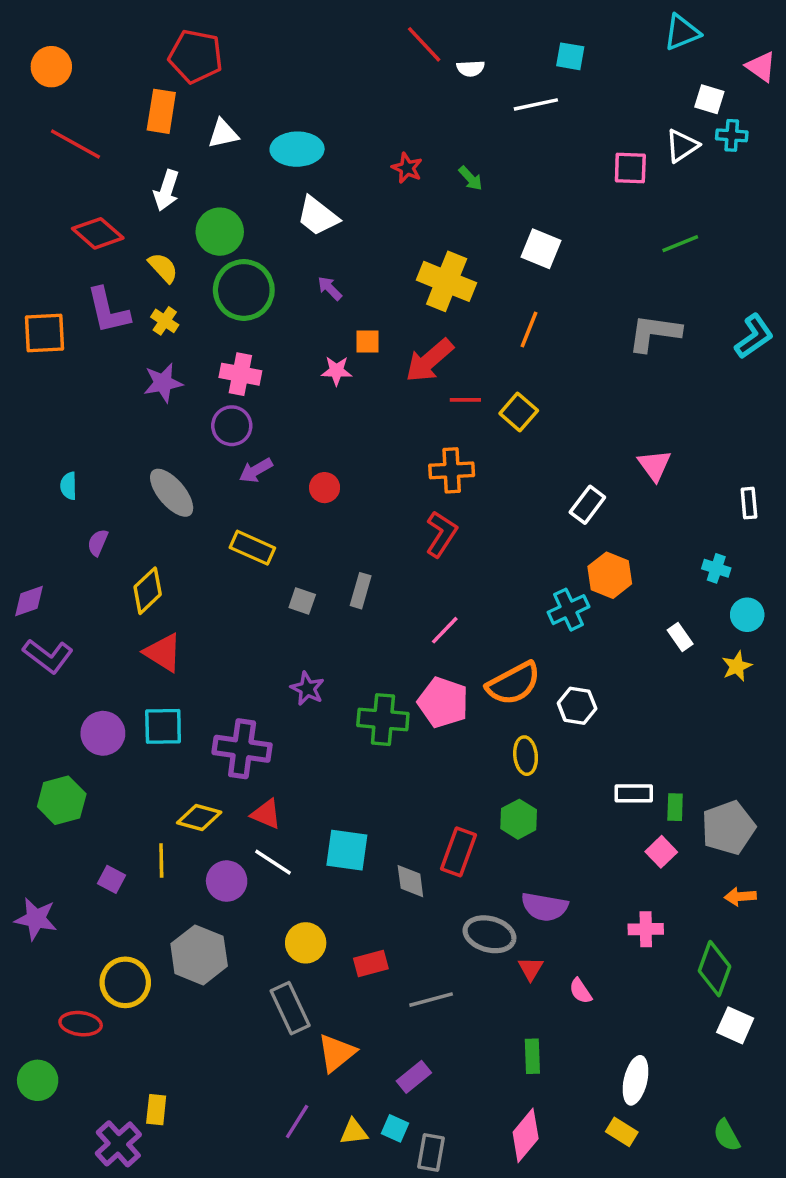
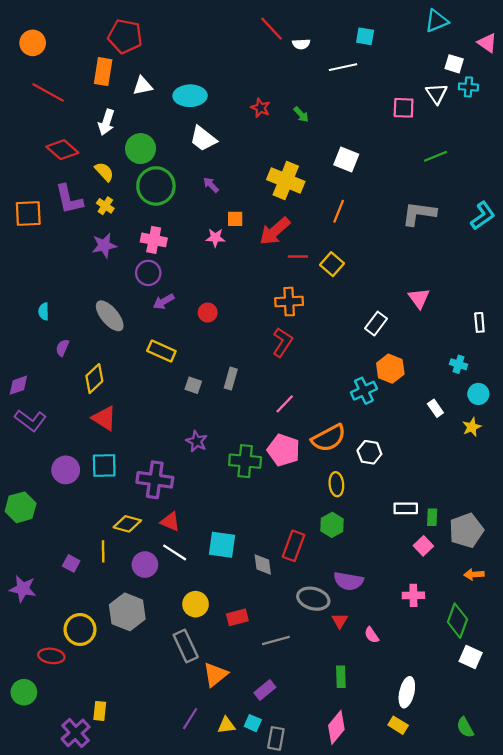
white triangle: (682, 146) -> (437, 94), turned -30
green hexagon: (62, 800) -> (21, 507), moved

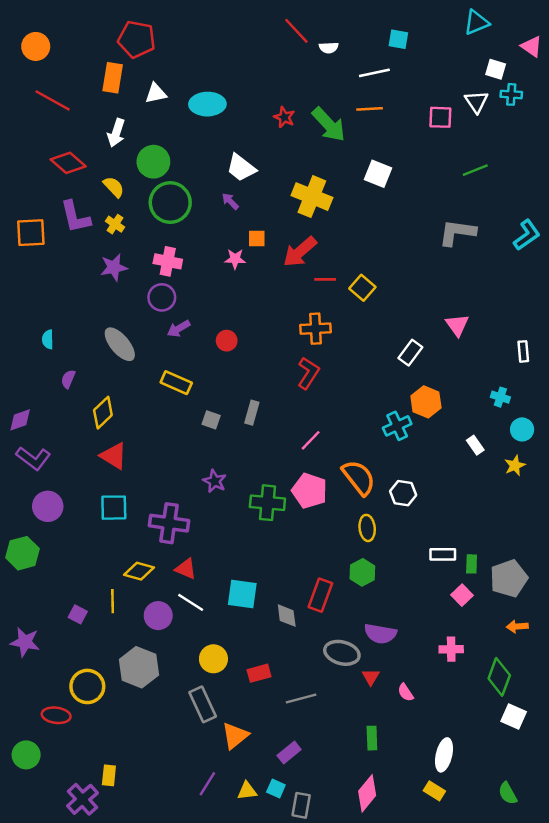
green arrow: (301, 114) -> (329, 124), size x2.0
white trapezoid: (203, 139) -> (241, 168), moved
orange line: (339, 211) -> (370, 109), moved, turned 65
orange semicircle: (329, 438) -> (359, 478), turned -100
purple circle: (66, 470) -> (48, 506), moved

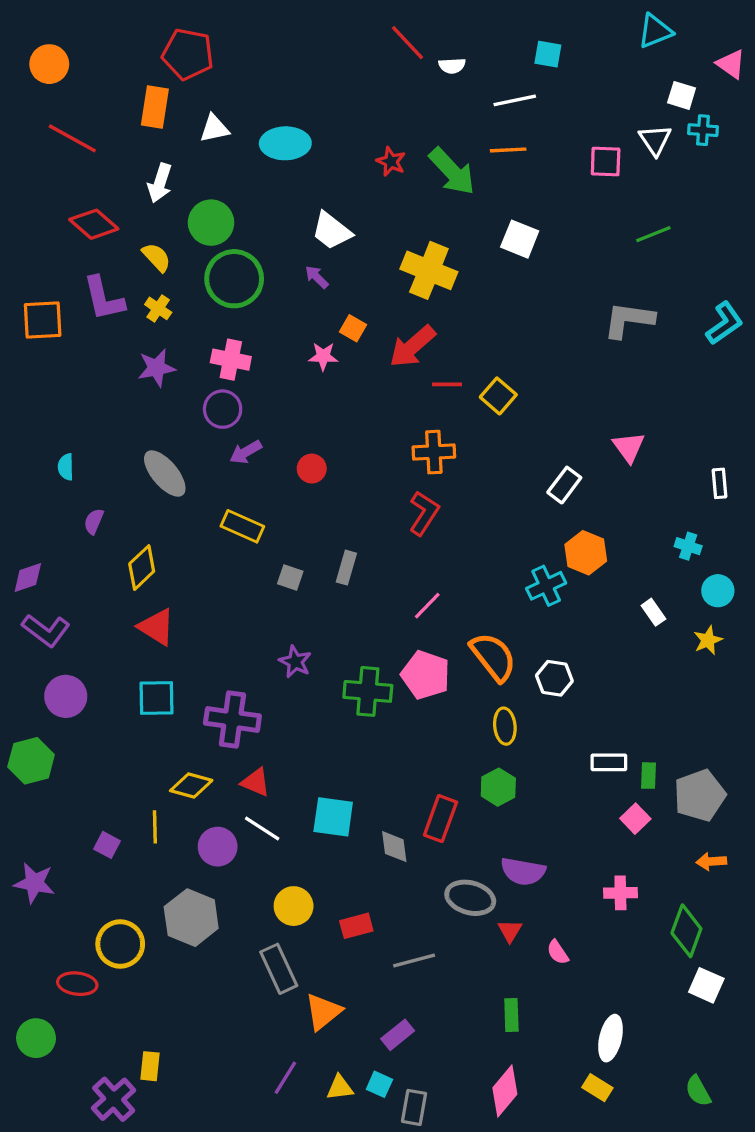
orange square: (257, 239) -> (353, 328), turned 30

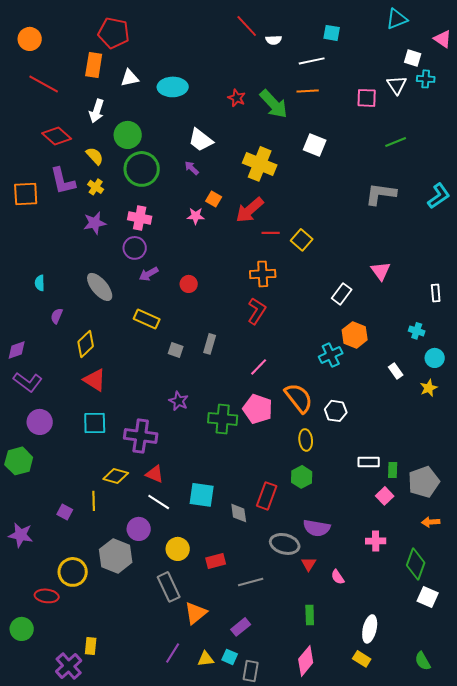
purple circle: (218, 847) -> (139, 529), moved

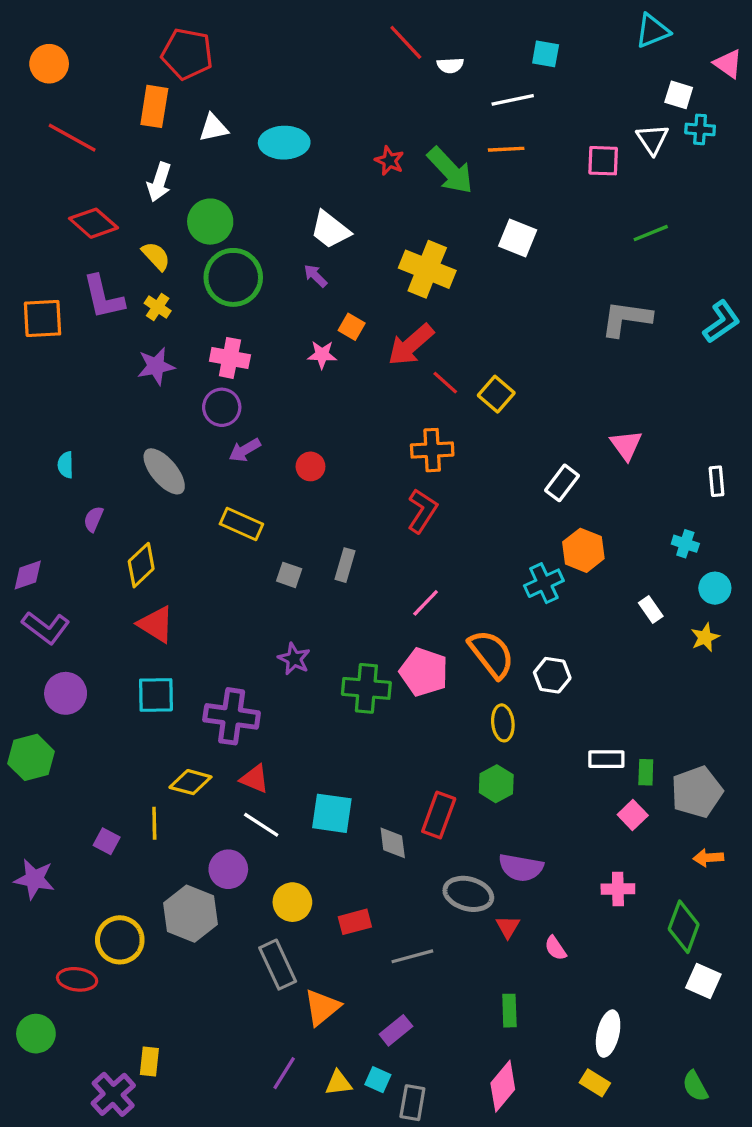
red line: (271, 233) -> (445, 383), turned 42

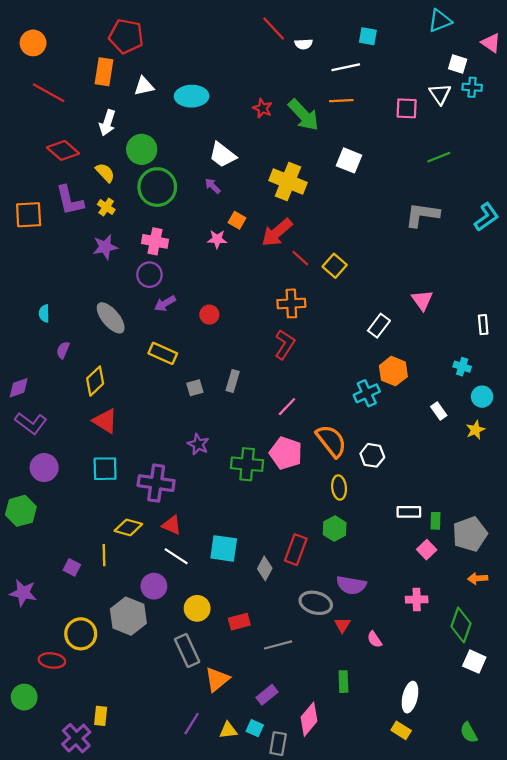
gray square: (289, 575) -> (195, 388), turned -35
gray diamond: (393, 843) -> (265, 568), turned 35
pink diamond: (503, 1086) -> (309, 719), moved

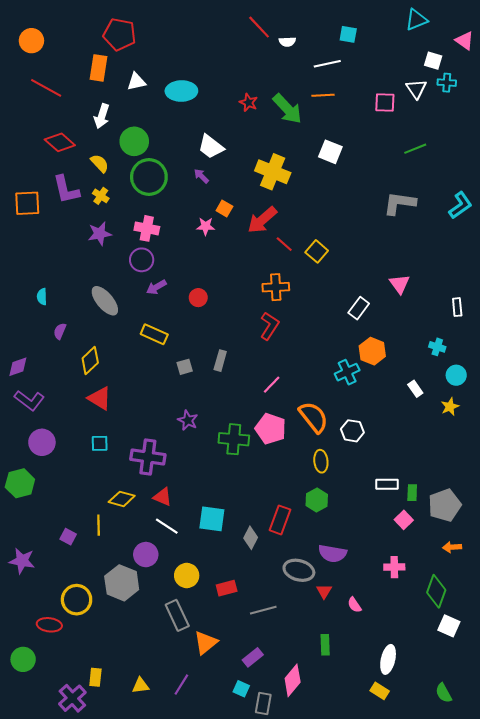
cyan square: (105, 469) -> (100, 443), size x0.7
yellow triangle: (228, 730) -> (141, 686), moved

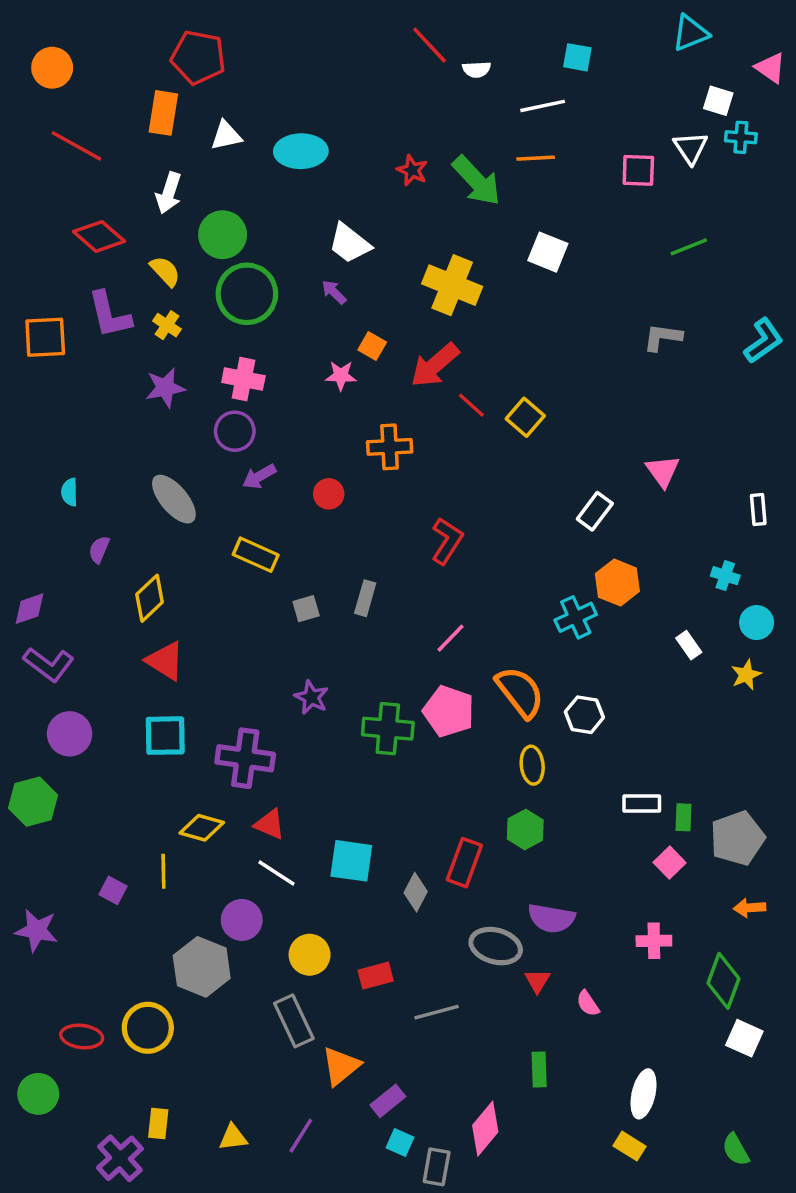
gray L-shape: (400, 203) -> (663, 337), size x0.7
orange cross: (276, 287) -> (390, 447), moved
cyan square: (100, 443) -> (165, 736), size x1.5
yellow circle: (77, 600) -> (148, 1028), moved
purple rectangle: (253, 657) -> (388, 1101), moved

